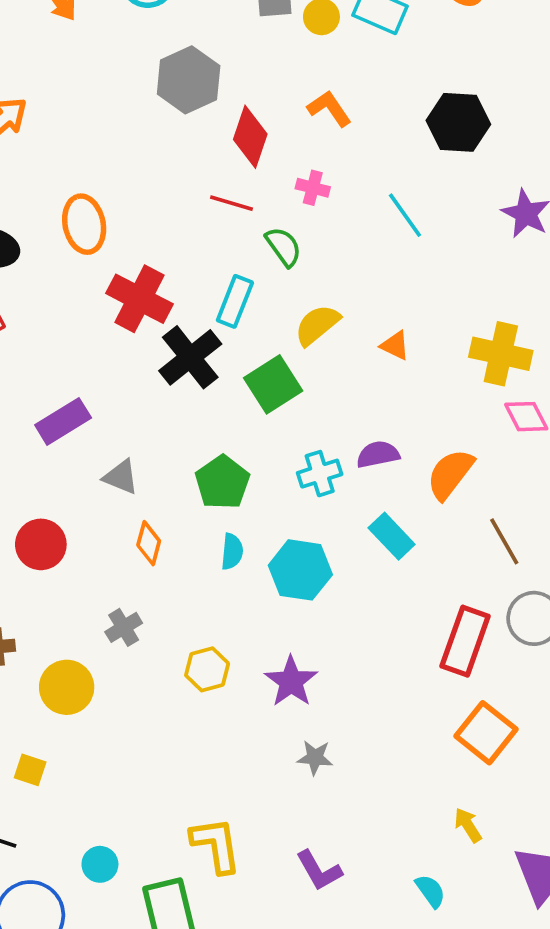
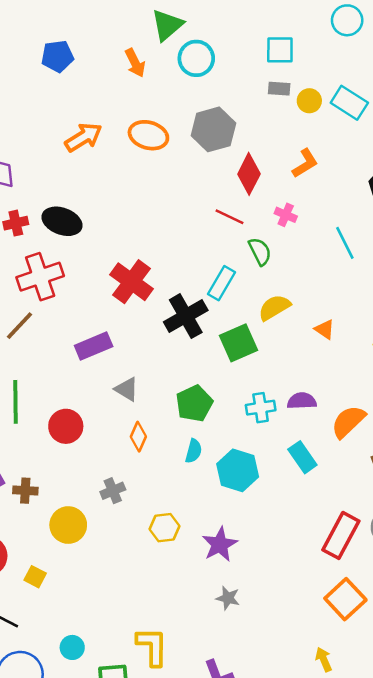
orange L-shape: (329, 109) -> (305, 163), turned 84
orange ellipse: (84, 224) -> (148, 135), moved, turned -72
red cross: (139, 299) -> (132, 282), moved

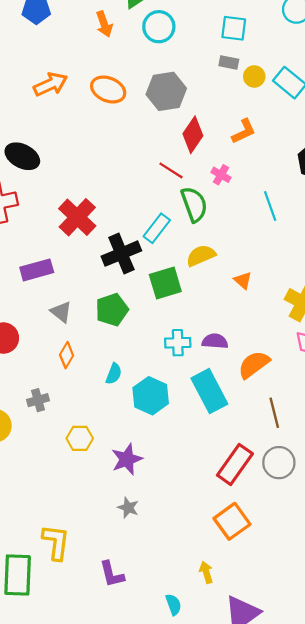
green semicircle: (260, 251) -> (194, 204), size x1.4
green pentagon: (194, 403) -> (112, 310), moved
cyan rectangle: (302, 457) -> (209, 391), size x1.5

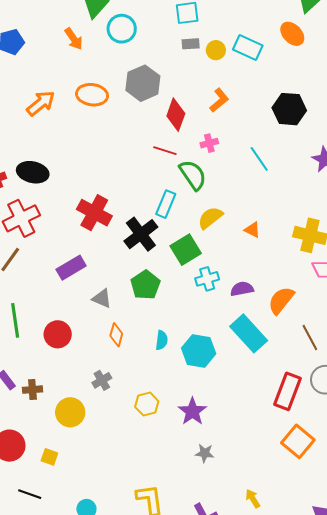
pink cross: (221, 175) -> (209, 143), turned -30
cyan cross: (178, 343) -> (207, 279), moved
yellow arrow: (206, 572) -> (253, 499), moved

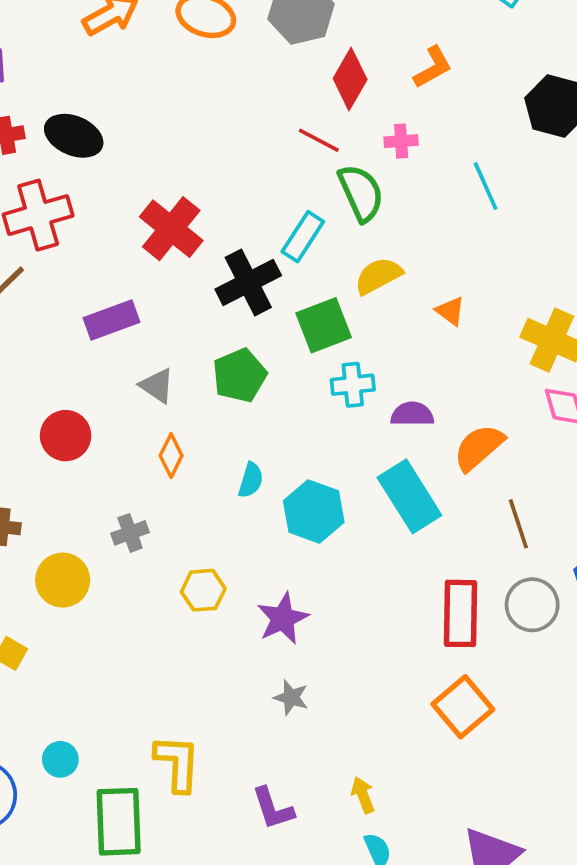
red rectangle: (287, 391) -> (460, 613), turned -30

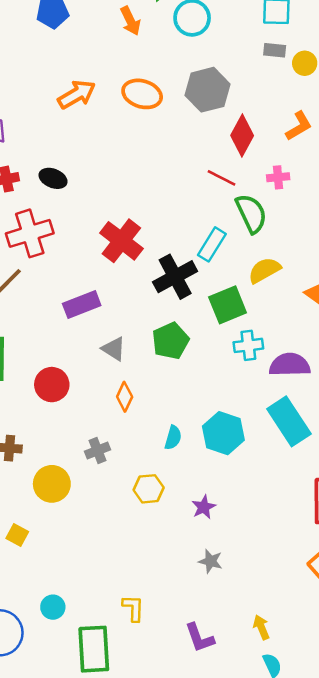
black ellipse: (74, 136) -> (53, 178), size x0.7
purple semicircle: (412, 414) -> (290, 365), size x1.4
cyan semicircle: (251, 480) -> (173, 438), moved
purple star: (283, 618) -> (204, 507), size x0.7
yellow L-shape: (177, 763) -> (133, 608), size x0.7

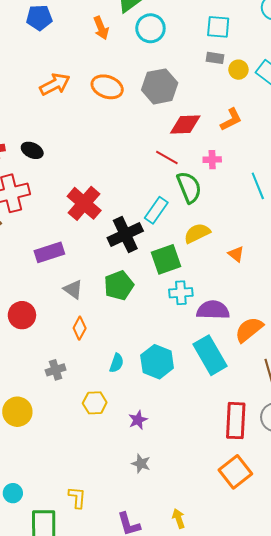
red diamond: (242, 135) -> (185, 124), turned 56
yellow circle: (52, 484) -> (17, 412), moved

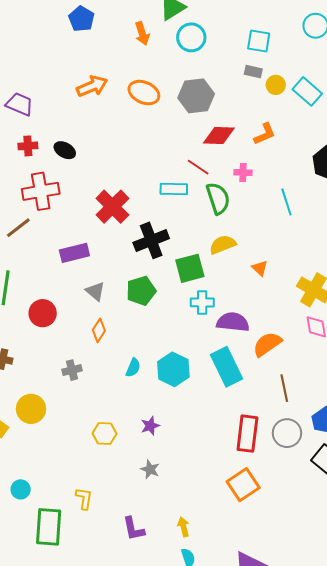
blue pentagon: (39, 18) -> (81, 19), turned 30
cyan rectangle: (156, 210) -> (174, 189), moved, turned 52
yellow hexagon: (95, 403) -> (105, 433), moved

